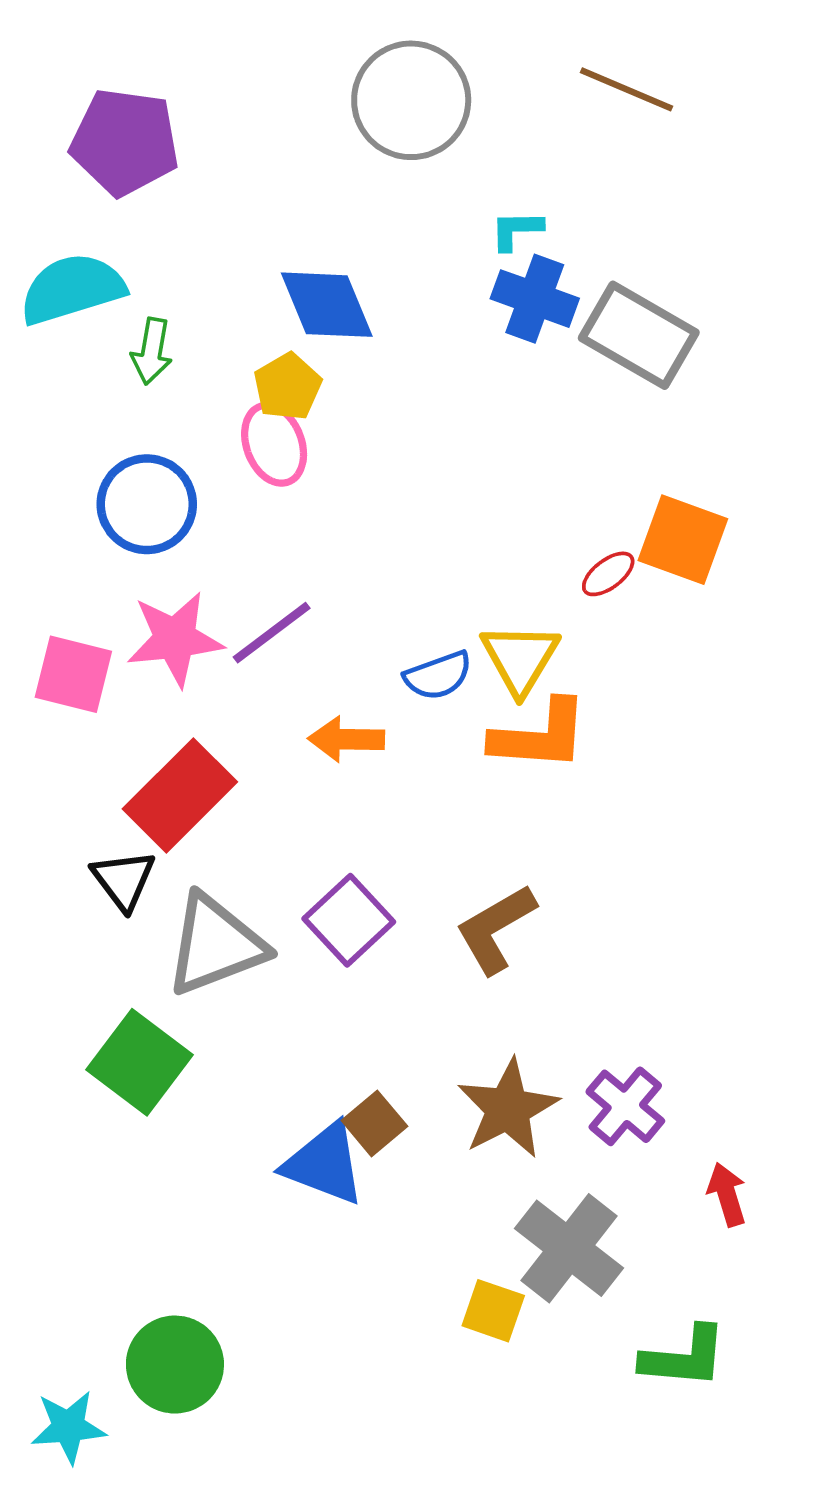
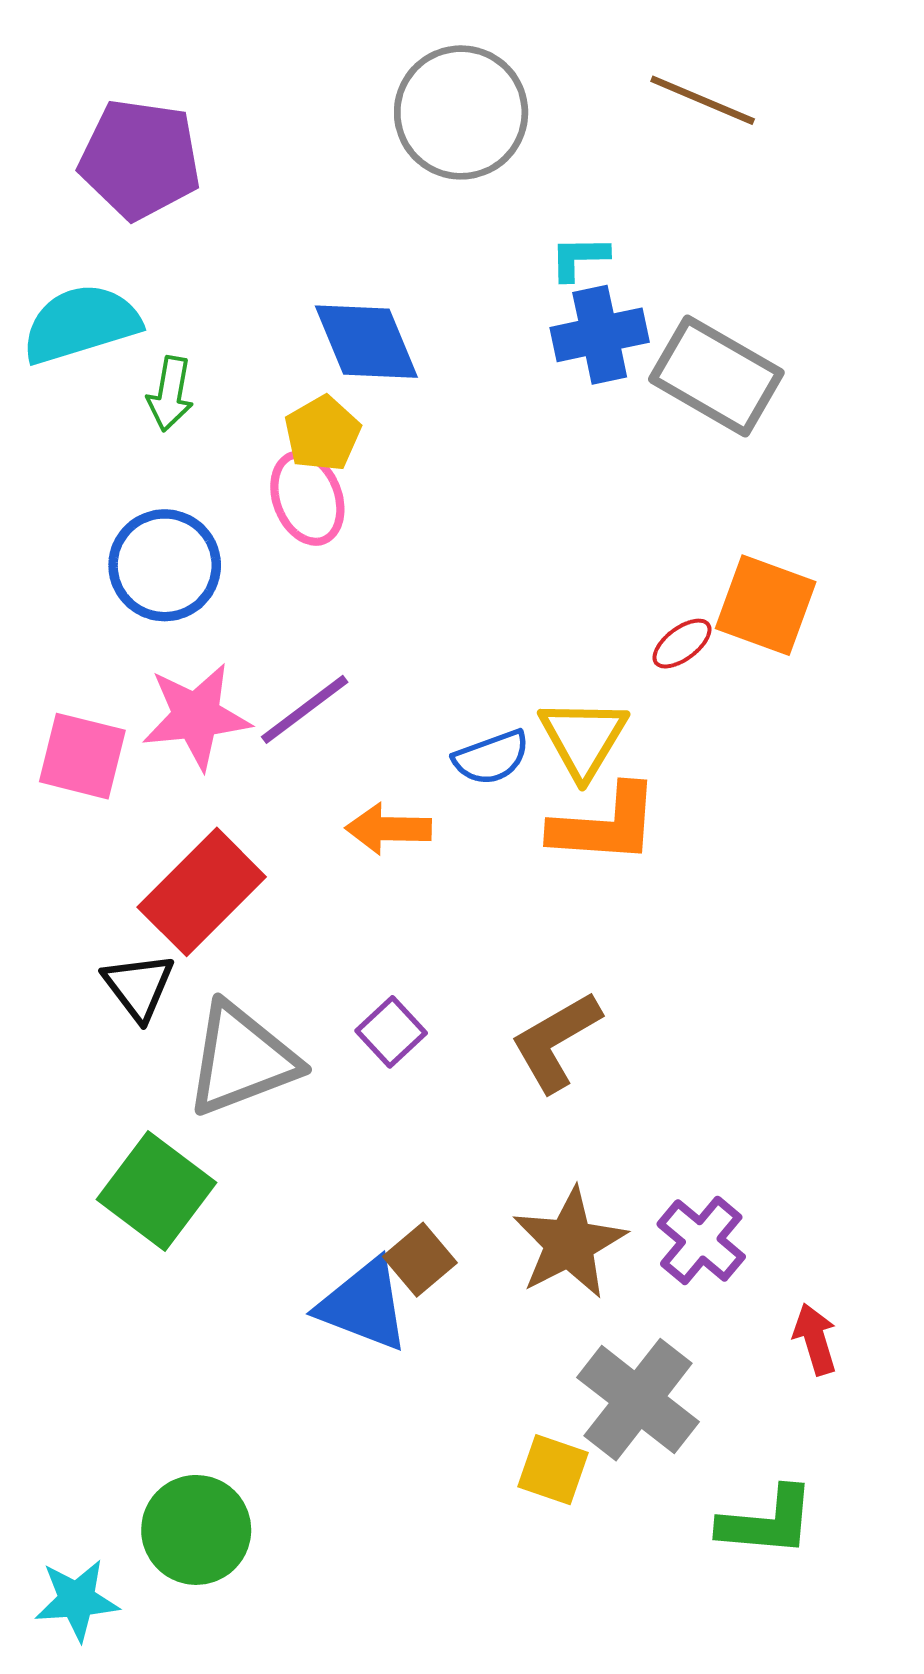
blue cross: (535, 299) -> (600, 335), turned -32
purple square: (349, 920) -> (391, 1032), size x0.7

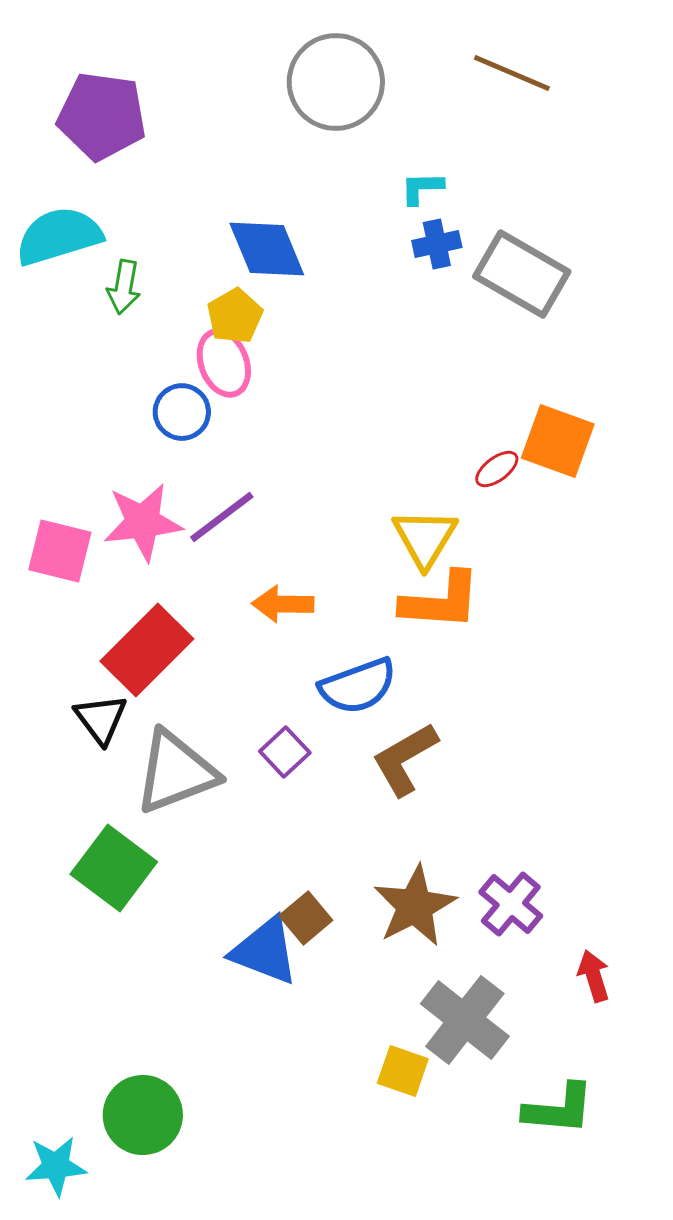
blue cross: (600, 335) -> (437, 244), size x0.7
blue circle: (165, 565) -> (182, 412), moved, size x0.7
blue semicircle: (491, 757) -> (358, 686), moved, size x1.4

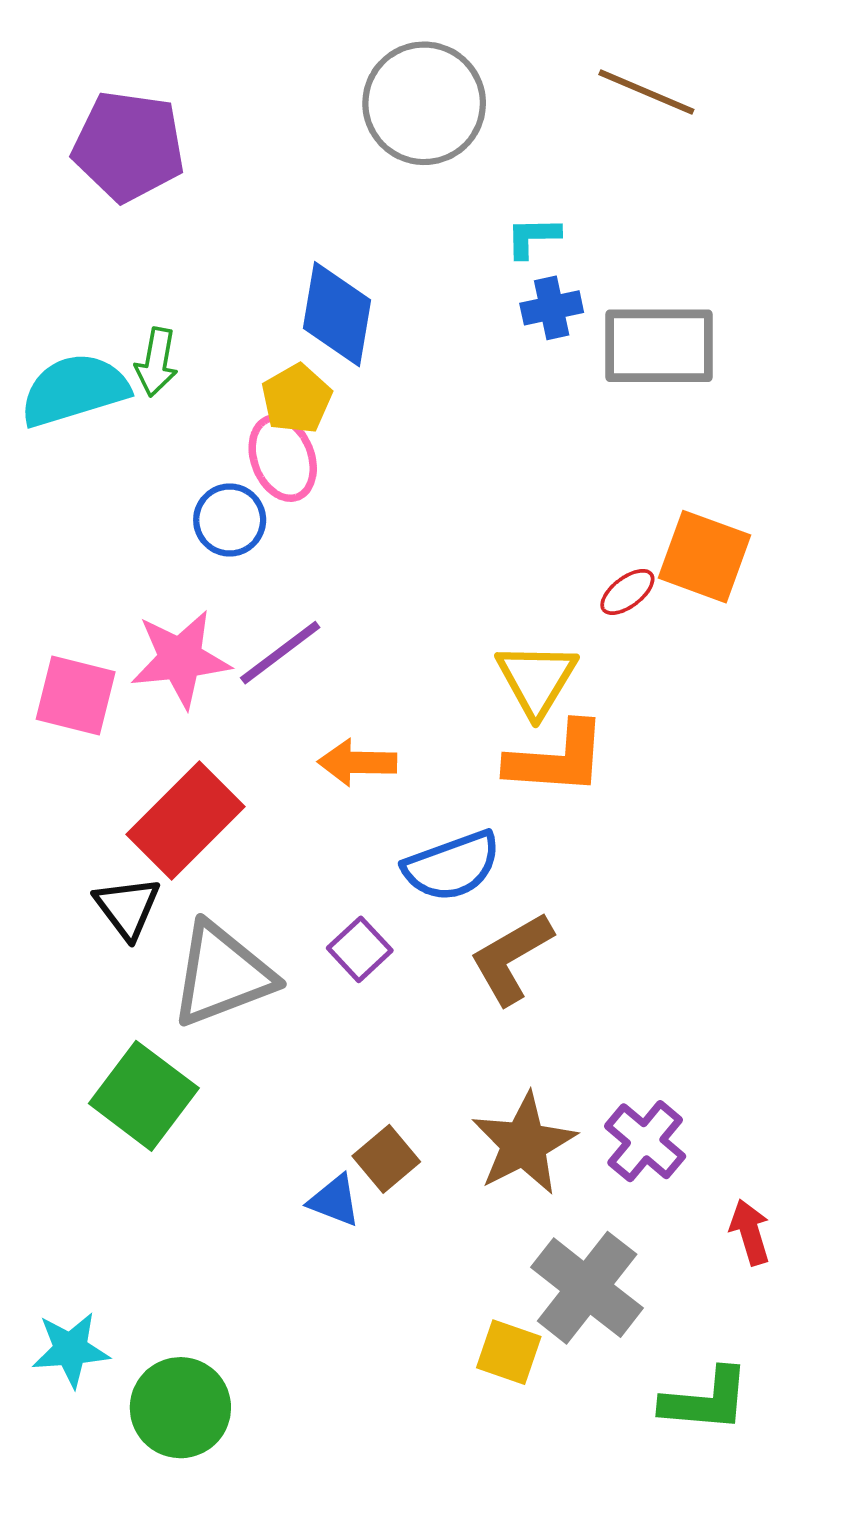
cyan semicircle: (59, 236) -> (74, 390), moved
blue diamond: (267, 249) -> (337, 314), turned 32
gray rectangle: (522, 274) -> (659, 346), turned -30
blue triangle: (265, 951) -> (334, 1201), size x0.6
cyan star: (56, 1166) -> (71, 1350), moved

